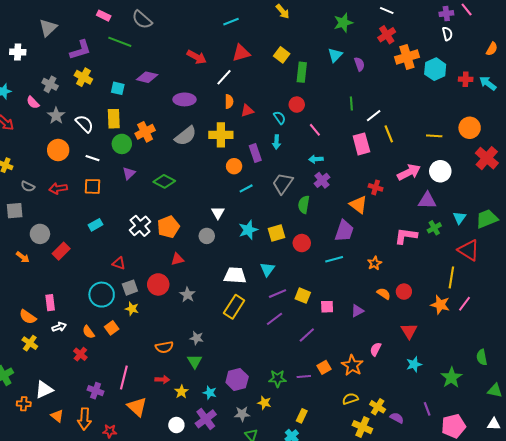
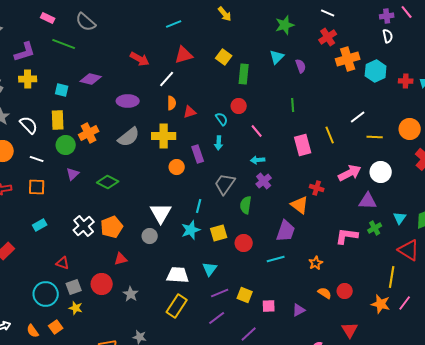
yellow cross: (83, 77) -> (28, 79), turned -30
white line: (374, 116) -> (358, 117), moved
cyan line: (246, 188) -> (199, 206), moved, turned -48
white triangle: (218, 213) -> (161, 213), size x1.6

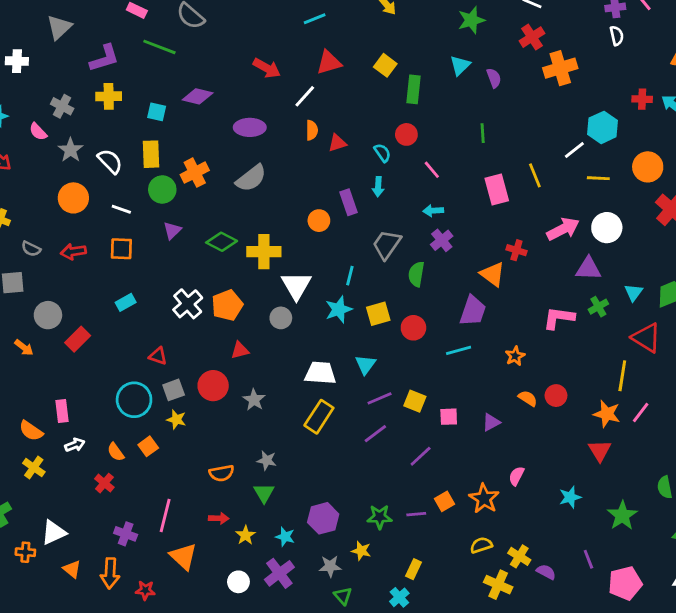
cyan hexagon: (376, 71) -> (603, 127), moved
yellow cross: (164, 136) -> (264, 252), moved
red triangle: (350, 330) -> (600, 451), moved

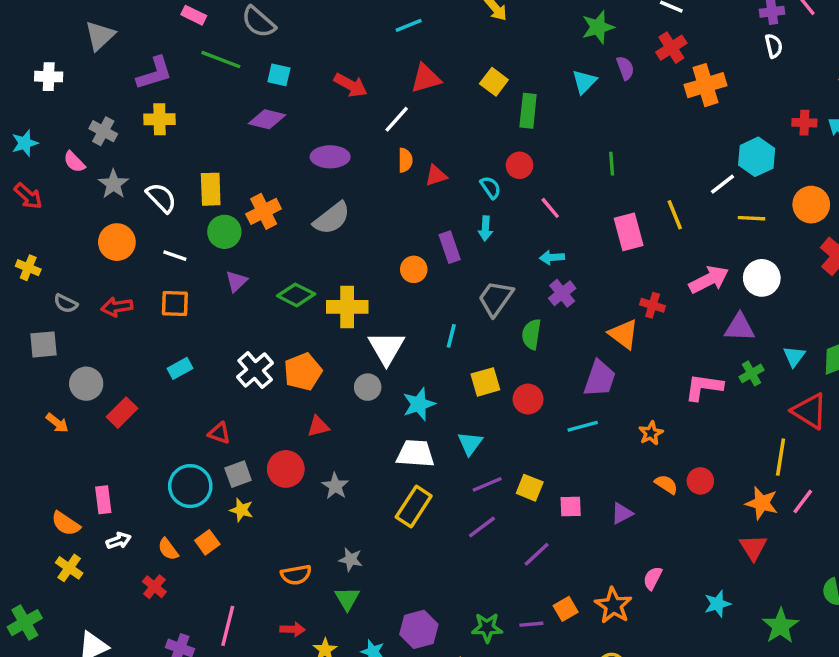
purple semicircle: (494, 78) -> (625, 68), moved
cyan square: (157, 112) -> (279, 75), moved
cyan star: (339, 309) -> (419, 404), moved

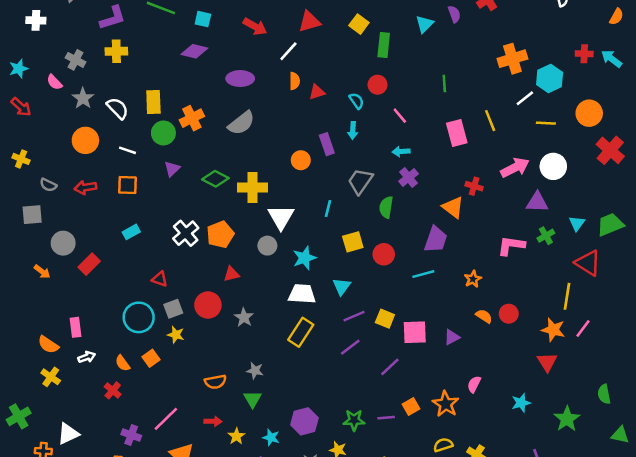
orange cross: (705, 85) -> (512, 59), moved
pink square: (571, 507) -> (415, 332), size x1.5
pink line: (228, 626) -> (166, 419), turned 32

